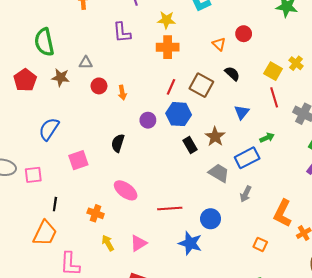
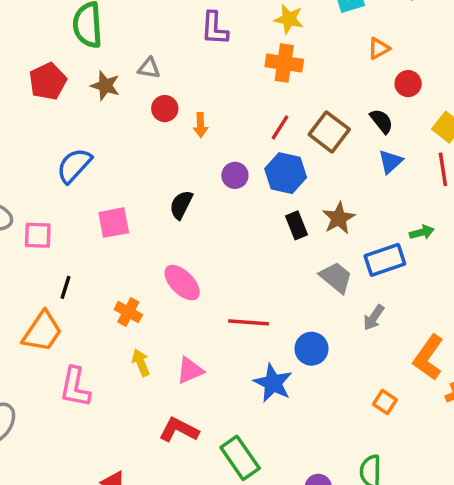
red circle: (244, 34) -> (408, 84), moved
orange triangle: (219, 44) -> (379, 48), moved, turned 40
blue triangle: (242, 112) -> (390, 162), moved

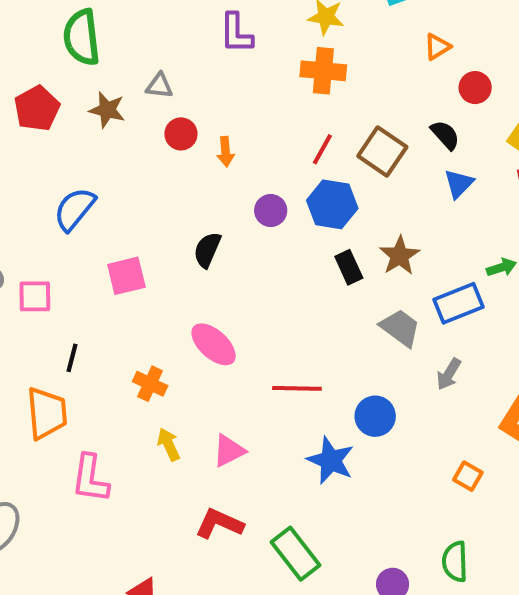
orange trapezoid: (42, 332) -> (47, 413), turned -36

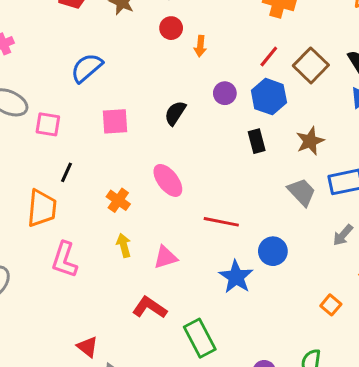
black rectangle: (349, 267) -> (257, 141), moved
gray arrow: (449, 374) -> (343, 235), moved

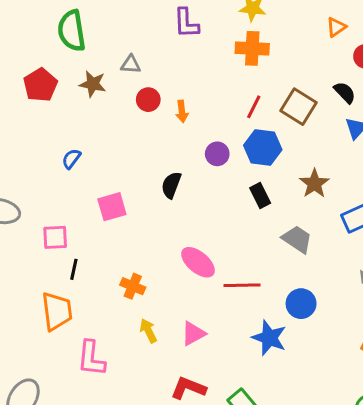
blue semicircle: (87, 68) -> (71, 159), size x0.6
pink square: (48, 124) -> (55, 237), moved
pink ellipse: (168, 180) -> (198, 262), moved
gray trapezoid: (302, 192) -> (297, 239), moved

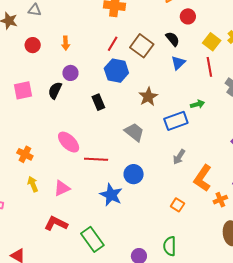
red circle: (148, 100) -> (33, 45), moved
purple circle: (217, 154) -> (70, 73), moved
black rectangle: (260, 195) -> (98, 102), moved
pink square: (112, 207) -> (23, 90), moved

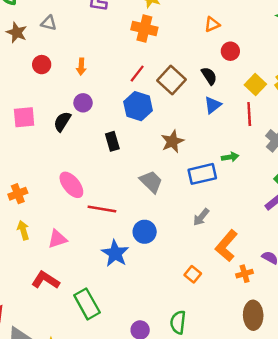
orange cross: (25, 154) -> (18, 194), turned 35

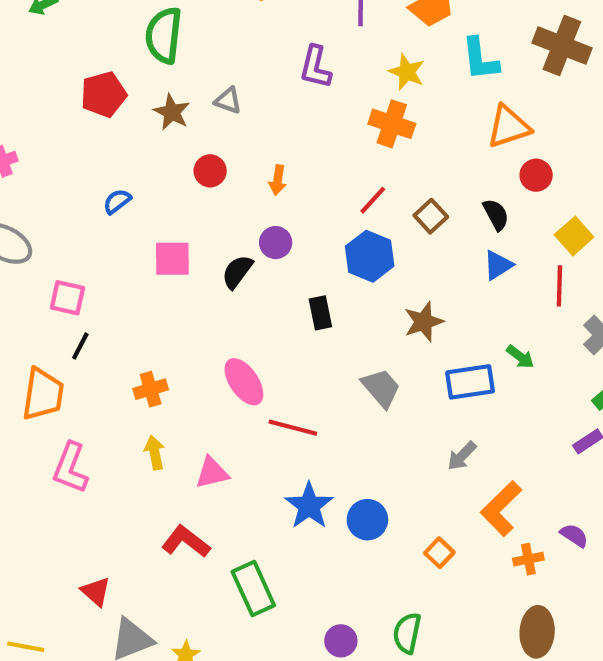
orange triangle: (212, 24) -> (509, 127), size x1.6
brown square: (171, 80) -> (431, 216), size x0.7
green arrow: (230, 157) -> (520, 357), turned 42
blue circle: (145, 232) -> (367, 520), moved

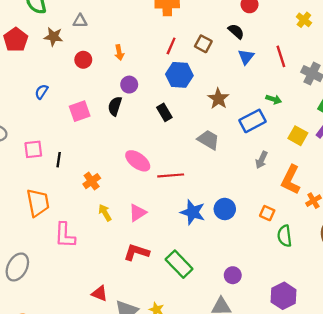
yellow square: (574, 236) -> (298, 136), moved
black line: (80, 346) -> (59, 160), moved
green semicircle: (407, 633) -> (285, 236), moved

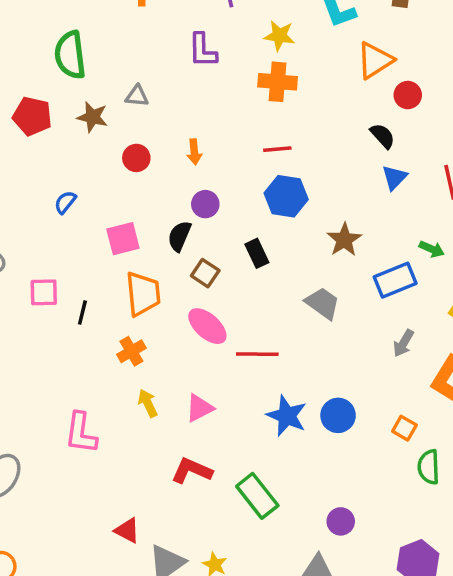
red pentagon: (16, 40) -> (32, 116), turned -30
brown square: (203, 44) -> (205, 273), moved
red line: (171, 46) -> (277, 149), turned 56
orange trapezoid: (38, 203) -> (143, 294), moved

